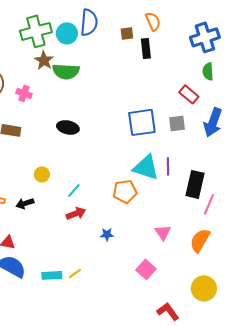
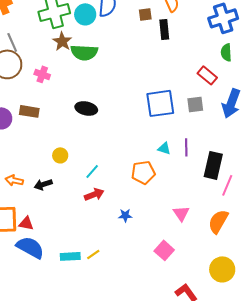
cyan triangle: (146, 167) -> (164, 148), size x0.5

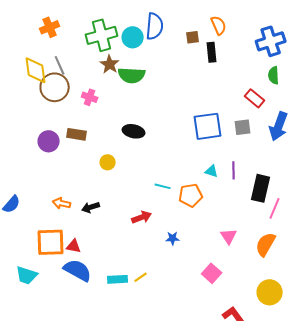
yellow circle: (60, 155) -> (108, 162), moved
cyan line: (92, 171) -> (163, 186), moved, turned 63

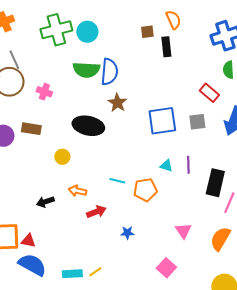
blue semicircle: (155, 26) -> (109, 72), moved
brown star: (110, 64) -> (117, 103), moved
black ellipse: (134, 131) -> (88, 126), size x1.4
orange arrow: (62, 203) -> (77, 191), moved

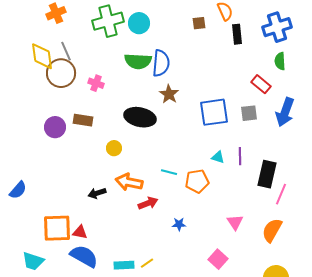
black rectangle: (166, 47) -> (237, 34), moved
orange arrow: (77, 191) -> (129, 182), size x1.5

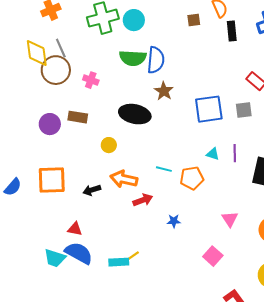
orange square: (57, 228) -> (52, 180), moved
cyan trapezoid: (33, 261) -> (55, 258), moved
yellow line: (147, 263) -> (133, 256), moved

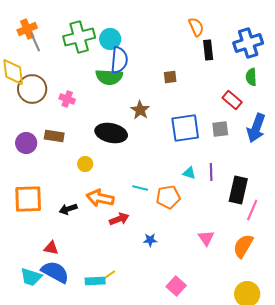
brown square: (194, 20) -> (170, 77), moved
gray line: (61, 48) -> (35, 42), moved
blue semicircle: (156, 60) -> (119, 60), moved
pink square: (213, 256) -> (176, 286), moved

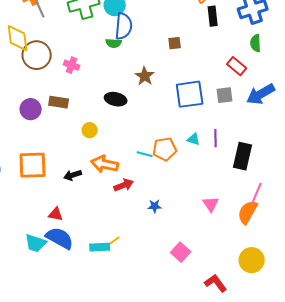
green semicircle: (109, 77) -> (114, 43), size x0.6
blue arrow: (256, 128) -> (261, 94), turned 40
black ellipse: (111, 133) -> (116, 99), size x0.7
orange pentagon: (168, 197) -> (165, 149), moved
pink line: (252, 210) -> (257, 193), moved

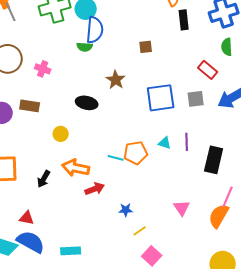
black arrow: (73, 175) -> (44, 179), turned -42
yellow line: (114, 241) -> (140, 231), moved

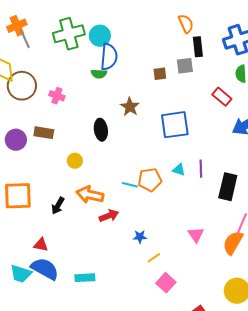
gray square: (196, 99) -> (185, 66), moved
black ellipse: (87, 103) -> (101, 130), turned 70

